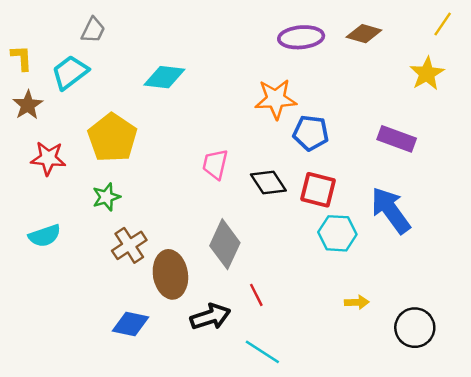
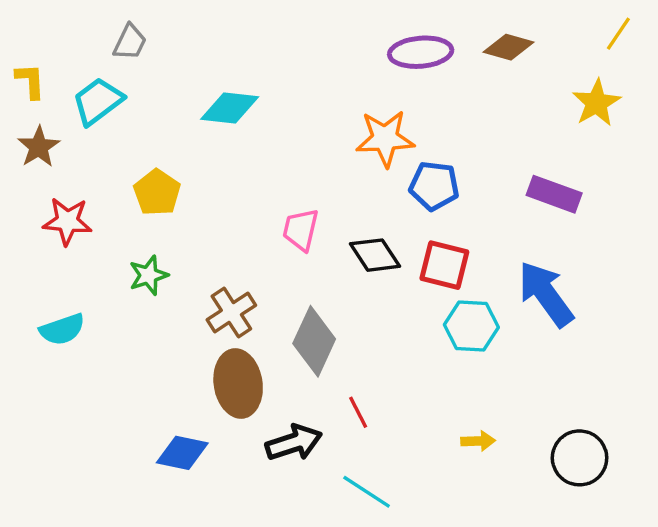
yellow pentagon: (112, 138) -> (157, 193), size x0.7
brown cross: (129, 245) -> (231, 313), moved
yellow arrow: (357, 302) -> (478, 441), moved

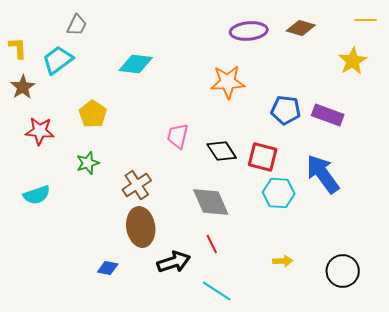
yellow line: (618, 34) -> (366, 20), turned 55
blue pentagon: (434, 186) -> (286, 110), moved
gray diamond: (314, 341) -> (211, 202), moved, turned -48
blue diamond: (182, 453) -> (108, 268), size x0.7

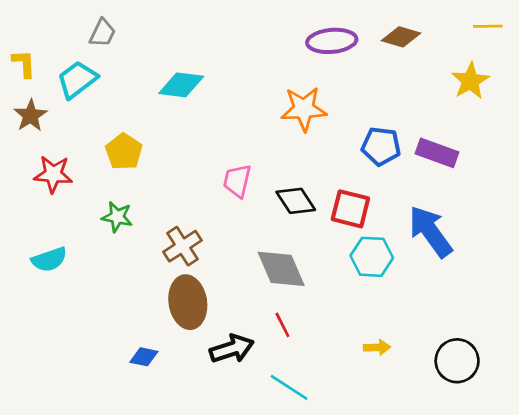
green star: (88, 163) -> (117, 217), turned 30

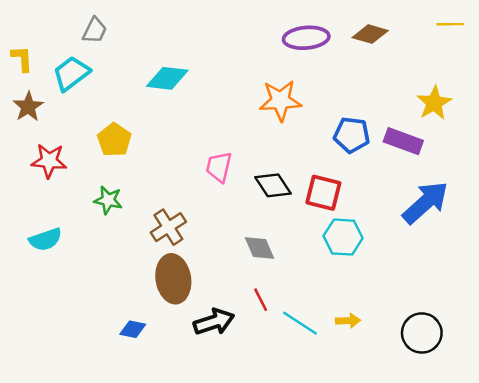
yellow star: (470, 81) -> (434, 103), moved
blue arrow: (430, 231) -> (425, 203), moved, turned 84
gray diamond: (281, 269) -> (259, 248), size x0.7
cyan line: (289, 387) -> (300, 323), moved

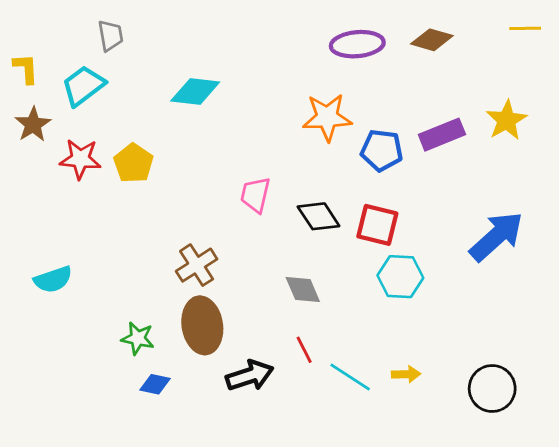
gray trapezoid: (95, 30) -> (110, 36), turned -36
blue pentagon: (352, 135) -> (382, 150), moved
purple rectangle: (403, 141) -> (442, 135), moved, turned -42
red star: (49, 161) -> (80, 159), moved
green star: (108, 200) -> (138, 338), moved

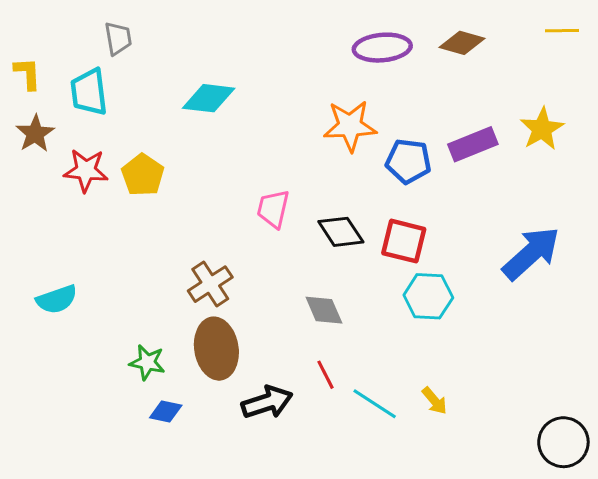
cyan trapezoid: (83, 86) -> (89, 92), turned -60
yellow arrow: (406, 374) -> (434, 401), turned 52
black circle: (492, 389) -> (563, 442), moved

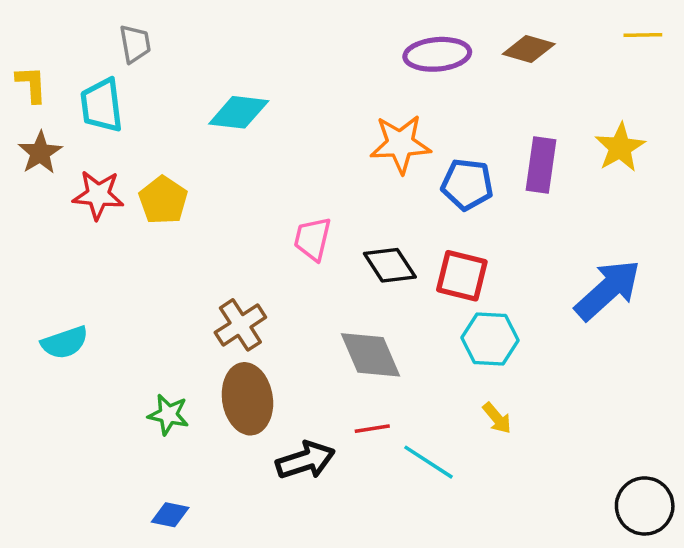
purple rectangle: (473, 144) -> (541, 165), turned -60
gray diamond: (324, 310) -> (370, 355), size x1.4
red line: (325, 375) -> (372, 429), turned -72
yellow arrow: (434, 401) -> (497, 418), moved
blue diamond: (166, 411) -> (170, 515), moved

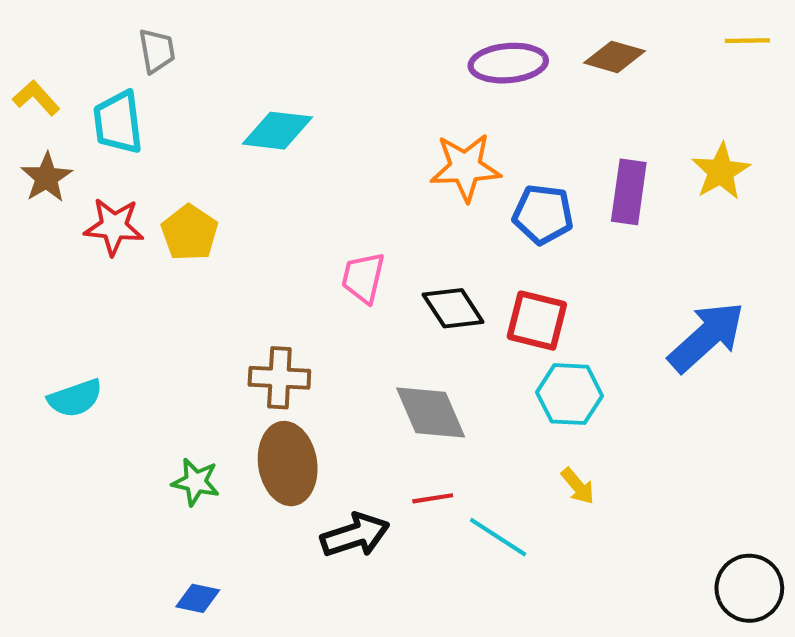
yellow L-shape: (31, 84) -> (36, 98), turned -39
brown cross: (240, 325) -> (279, 378), turned 36

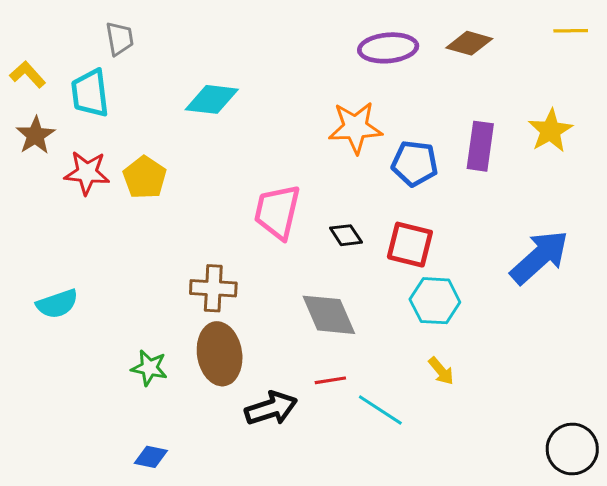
pink trapezoid: (363, 278) -> (277, 212), size x1.4
black diamond: (453, 308) -> (346, 235), size x0.7

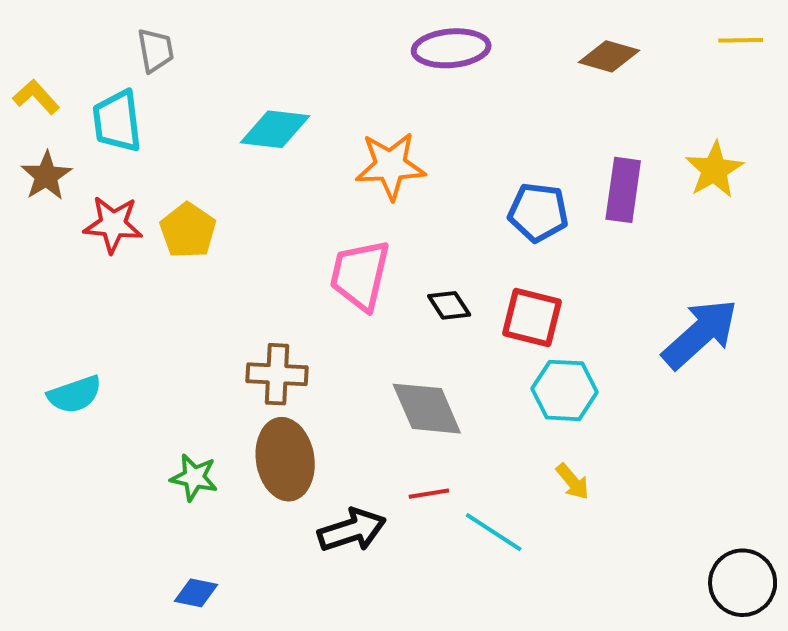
purple ellipse: (388, 48) -> (451, 48), moved
orange star: (355, 128) -> (390, 166), moved

